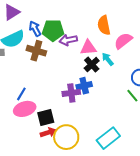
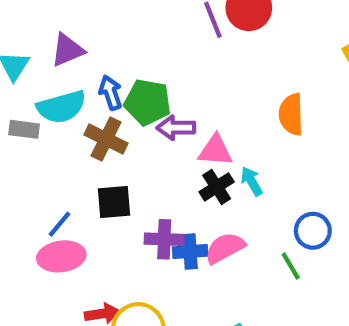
orange semicircle: (104, 25) -> (291, 114), moved
pink semicircle: (123, 41) -> (225, 248), moved
blue cross: (84, 86) -> (190, 252), moved
black square: (46, 117) -> (114, 202), moved

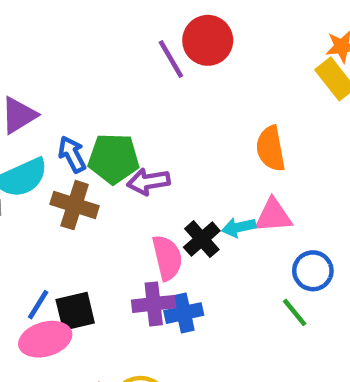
pink triangle: (215, 150) -> (273, 216), moved
cyan arrow: (252, 181) -> (239, 227), turned -64
black square: (114, 202) -> (75, 311), moved
pink semicircle: (225, 248) -> (167, 258), moved, turned 114

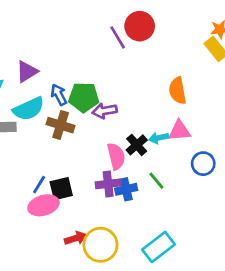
green line: (295, 312) -> (156, 181), moved

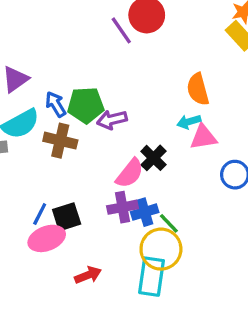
cyan arrow: (159, 138) -> (189, 122), moved
pink semicircle: (116, 156) -> (130, 173), turned 56
green line: (156, 181) -> (169, 223), moved
yellow circle: (100, 245) -> (161, 249), moved
cyan rectangle: (159, 247) -> (152, 277), moved, turned -40

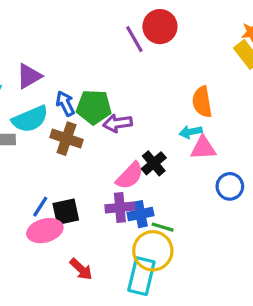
green line: (169, 223) -> (163, 227), turned -35
red arrow: (88, 275) -> (81, 269), turned 60

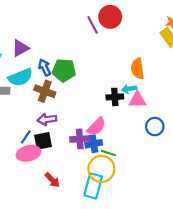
purple arrow: (118, 123) -> (47, 119), moved
black cross: (154, 163) -> (115, 97), moved, turned 35
pink semicircle: (130, 176) -> (96, 127), moved

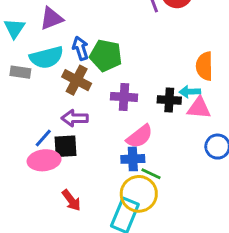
purple cross: (80, 139) -> (124, 97), moved

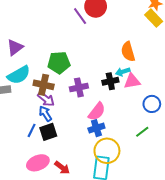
blue arrow: (80, 48) -> (45, 114), moved
purple arrow: (75, 118) -> (46, 99), moved, turned -126
pink ellipse: (44, 160) -> (38, 163), moved
green line: (151, 174) -> (142, 132), moved, turned -48

